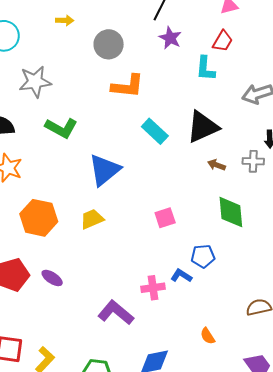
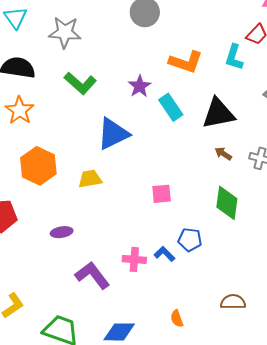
purple star: (170, 38) -> (140, 86), moved
orange L-shape: (128, 86) -> (186, 62), moved
purple ellipse: (52, 278) -> (62, 232), moved, turned -55

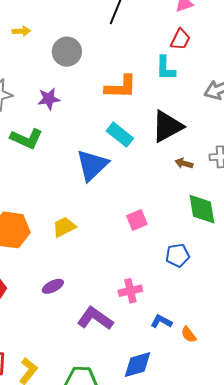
purple star: (140, 86) -> (49, 99), moved, turned -30
blue triangle: (113, 134) -> (92, 165), moved
blue L-shape: (164, 254) -> (161, 321), moved

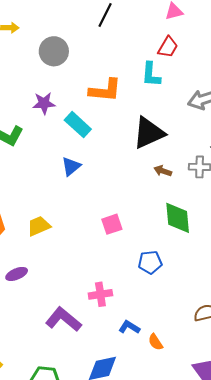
purple star: (49, 99) -> (44, 103), moved
cyan rectangle: (120, 135) -> (78, 125), moved
blue triangle: (92, 165) -> (71, 166), size x0.6
purple ellipse: (53, 286) -> (17, 274), moved

